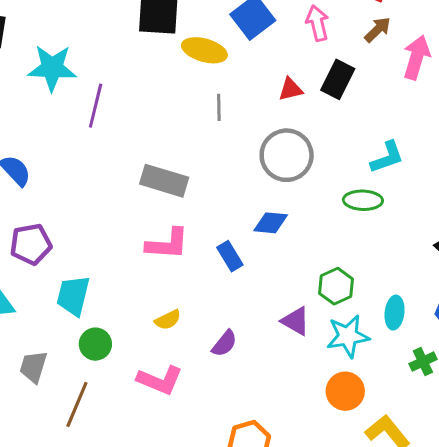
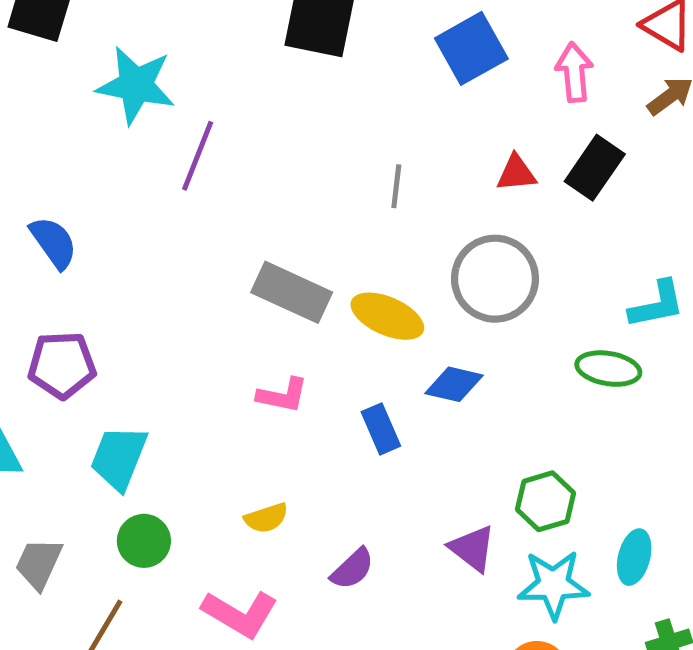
yellow ellipse: (204, 50) -> (387, 316), moved
pink L-shape: (167, 244) -> (283, 395), size x0.7

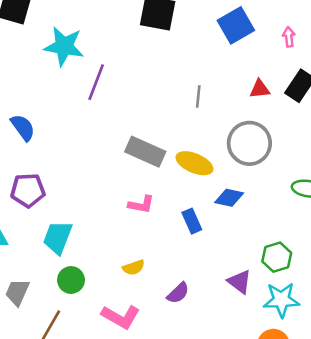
pink arrow: (574, 72) -> (289, 37), size x0.7

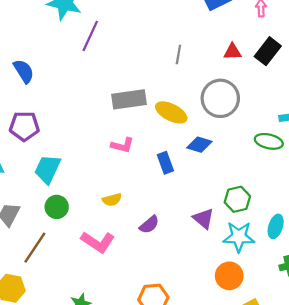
gray rectangle: (145, 152) -> (129, 99), turned -36

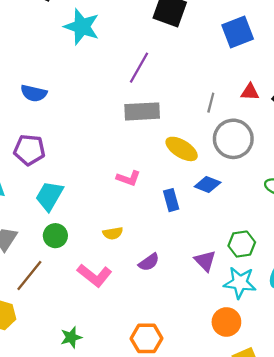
purple line: (90, 36) -> (139, 68), moved
gray line: (178, 55) -> (211, 103), moved
blue semicircle: (24, 71) -> (34, 93), turned 130
gray rectangle: (129, 99) -> (142, 111), moved

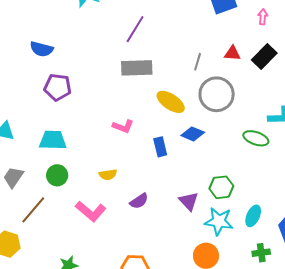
purple pentagon: (29, 150) -> (58, 87), moved
cyan trapezoid: (49, 196) -> (53, 140), turned 60

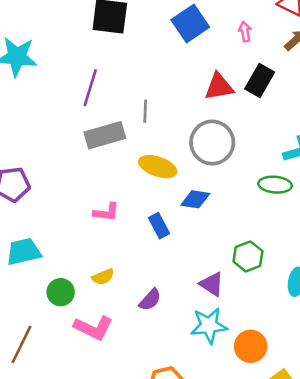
red triangle: (232, 53) -> (219, 87), size x1.4
gray line: (198, 62) -> (145, 111), moved
green circle: (57, 175) -> (61, 292), moved
cyan star: (219, 221) -> (209, 325), moved

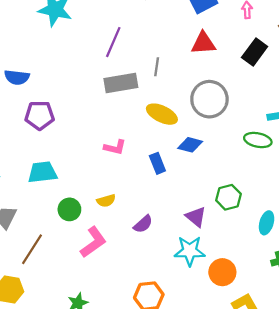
red triangle: (219, 87) -> (203, 43), moved
pink L-shape: (93, 328) -> (93, 242), turned -68

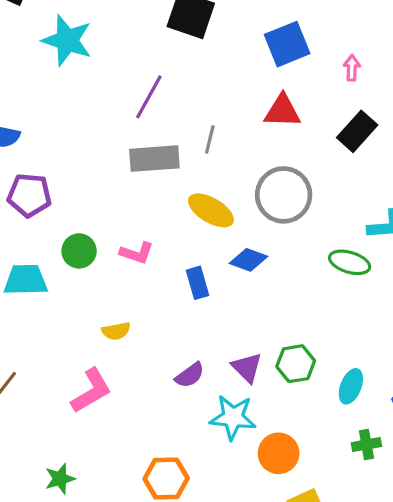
green hexagon: (229, 197) -> (296, 364), moved
green circle: (69, 209) -> (79, 251), moved
purple semicircle: (143, 224) -> (190, 375), moved

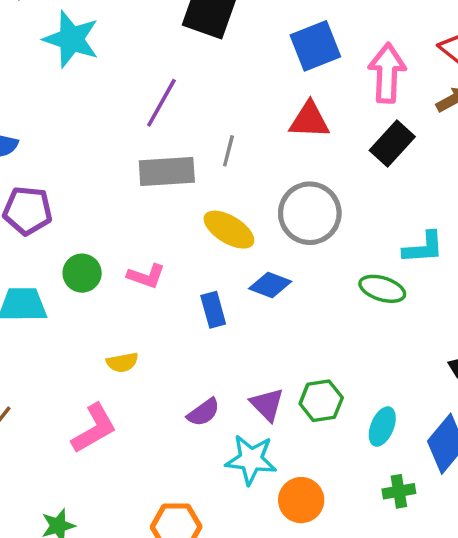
pink arrow: (352, 68) -> (387, 73), size x2.0

